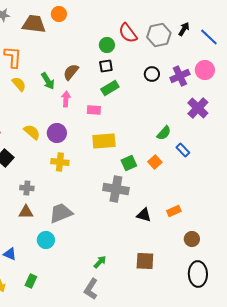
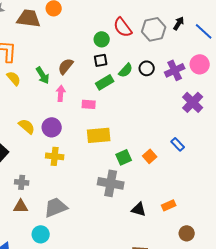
green semicircle: (164, 133) -> (126, 70), moved

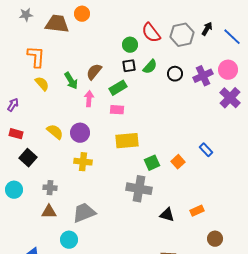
green semicircle: (126, 70) -> (150, 67), moved
green rectangle: (105, 82) -> (118, 88), moved
purple cross: (193, 102) -> (230, 98), moved

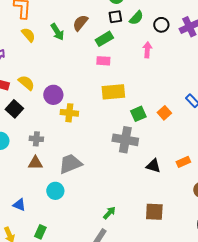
pink arrow: (89, 99) -> (147, 50), moved
yellow semicircle: (55, 132) -> (26, 83), moved
purple circle: (80, 133) -> (53, 95), moved

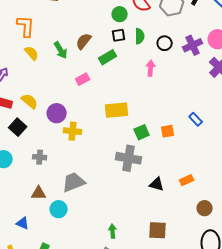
green semicircle: (136, 18) -> (140, 36), turned -42
pink rectangle: (103, 61) -> (83, 79), moved, turned -32
orange square: (164, 113) -> (168, 131), turned 32
brown triangle: (35, 163) -> (39, 193), moved
green arrow: (109, 213) -> (113, 231), turned -48

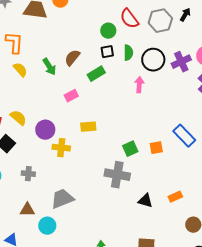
black circle: (165, 43) -> (153, 60), size x1.5
yellow rectangle: (117, 110) -> (88, 127), moved, size x0.7
blue rectangle: (196, 119) -> (184, 136), size x1.6

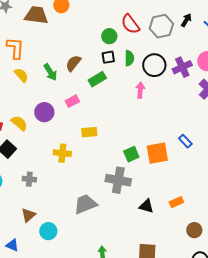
purple circle: (45, 130) -> (44, 112), moved
blue rectangle: (184, 136) -> (185, 141), size x0.6
orange square: (156, 148) -> (157, 153), size x1.6
gray trapezoid: (62, 199) -> (85, 204), moved
brown triangle: (27, 210) -> (28, 215), turned -42

